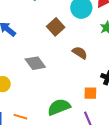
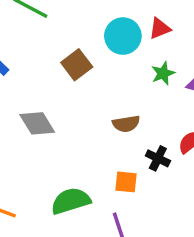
brown semicircle: (80, 53) -> (126, 124), moved, turned 133

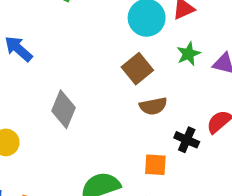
brown square: (77, 65) -> (137, 69), moved
gray diamond: (37, 123) -> (63, 109), turned 57

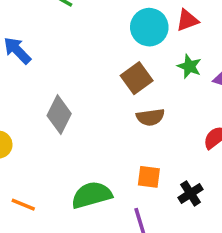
green star: (188, 54) -> (189, 66), turned -30
black cross: (187, 140) -> (191, 193), moved, turned 30

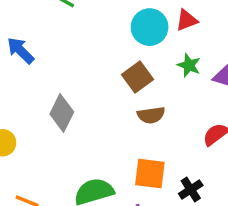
orange square: (149, 177) -> (150, 174), size x1.4

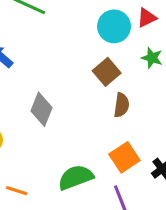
brown semicircle: (151, 115) -> (121, 105), turned -70
orange square: (150, 174) -> (124, 157), turned -36

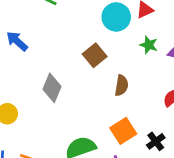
brown square: (107, 72) -> (95, 55), moved

